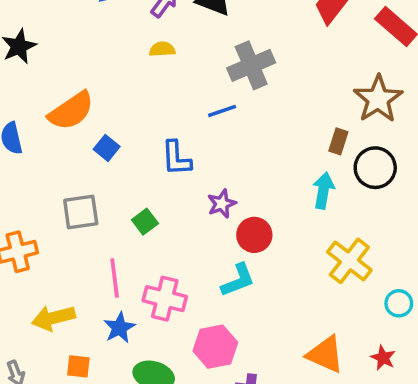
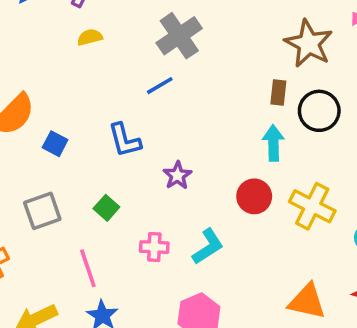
red circle: (254, 235) -> (254, 196), moved
pink cross: (165, 299) -> (154, 247), moved, size x0.7

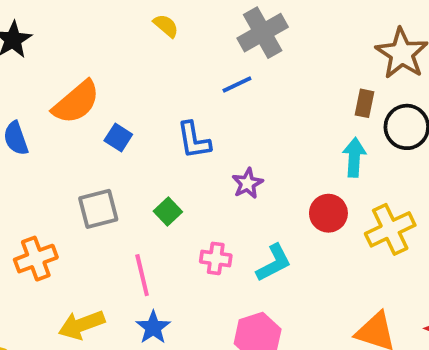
yellow semicircle: (90, 37) -> (166, 26), turned 50
yellow cross: (312, 206) -> (390, 229), turned 33

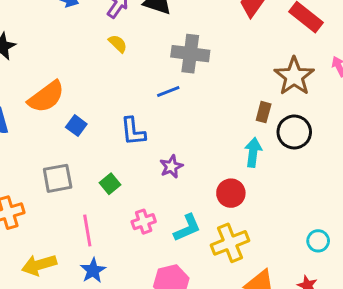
gray cross: (263, 33) -> (190, 54), turned 33
yellow cross: (390, 229) -> (230, 243), moved
pink cross: (216, 258) -> (144, 222), turned -30

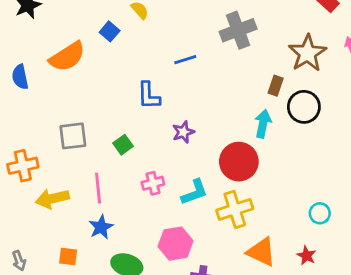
gray cross: (190, 54) -> (238, 30), moved, turned -32
blue square: (76, 126) -> (110, 31), moved
red circle: (231, 193) -> (239, 162), size x1.4
yellow arrow: (39, 265) -> (52, 199), moved

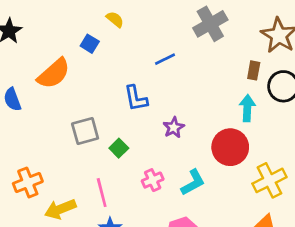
gray square: (73, 136) -> (85, 131), moved
yellow cross: (235, 209) -> (269, 180), moved

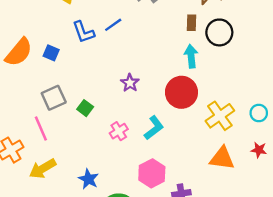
blue square: (90, 44) -> (51, 53), moved
blue L-shape: (136, 98) -> (83, 32), moved
pink line: (102, 193) -> (41, 128), moved

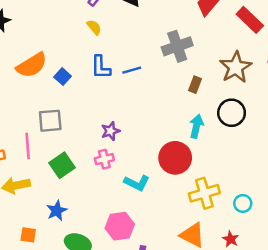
brown rectangle: (192, 23) -> (195, 85), moved
purple star: (130, 83) -> (110, 131), moved
green square: (85, 108) -> (62, 165), moved, size x1.5
cyan L-shape: (154, 128) -> (137, 183), turned 45
pink cross: (119, 131) -> (104, 159), moved

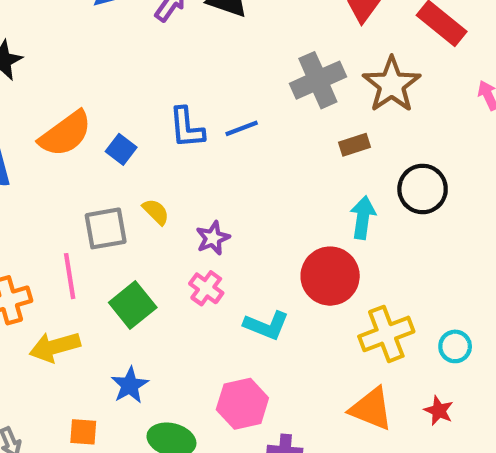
yellow semicircle: (94, 27) -> (156, 212), moved
brown star: (236, 67) -> (392, 85), moved
brown rectangle: (195, 85) -> (354, 145), turned 56
pink cross: (104, 159) -> (206, 288), turned -36

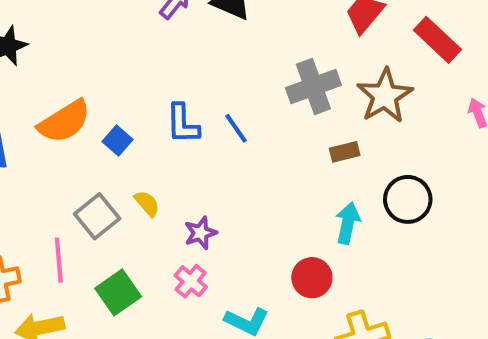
blue line: (242, 128) -> (236, 128), turned 72
gray square: (106, 228) -> (97, 216), turned -33
red circle: (330, 276) -> (312, 278), size x0.7

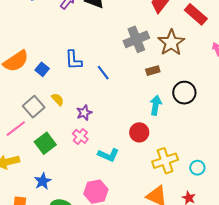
blue line: (236, 128) -> (103, 73), moved
pink line: (59, 260) -> (16, 129), turned 60

